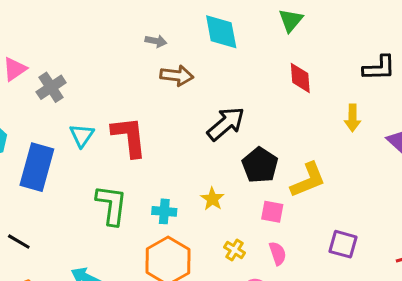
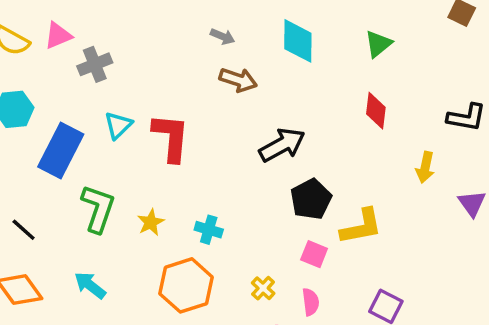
yellow star: (212, 199) -> (151, 222), moved
green L-shape: (112, 205) -> (98, 208), moved
cyan cross: (164, 211) -> (209, 230), moved

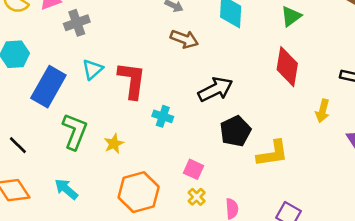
red diamond: (376, 111) -> (287, 67), size x1.4
cyan cross: (209, 230) -> (163, 116), moved
pink square: (314, 254) -> (194, 169), moved

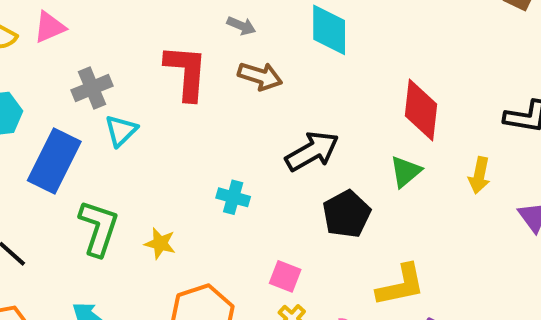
green triangle: (291, 16) -> (405, 172), moved
gray cross: (77, 23) -> (92, 88), moved
red L-shape: (132, 80) -> (186, 72), moved
yellow star: (114, 144) -> (160, 243), turned -30
yellow L-shape: (273, 154) -> (401, 285), moved

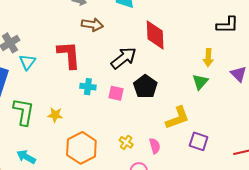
red L-shape: (186, 72) -> (69, 55), moved
red diamond: (421, 110) -> (155, 35), moved
green triangle: (405, 172) -> (200, 82), moved
pink square: (285, 276) -> (116, 93), moved

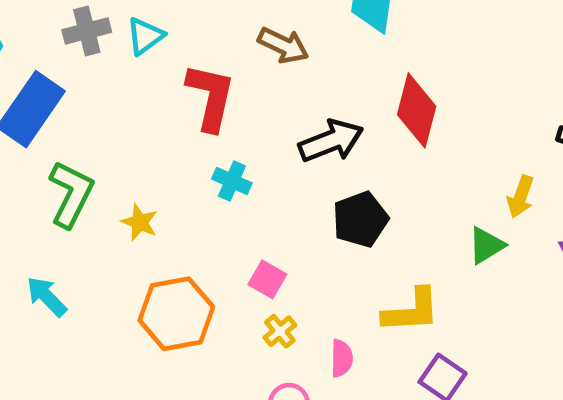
cyan triangle: (27, 62) -> (145, 36), moved
pink square: (116, 93) -> (267, 279), moved

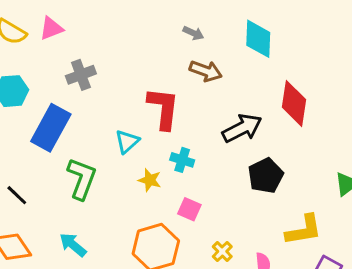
cyan triangle: (145, 36) -> (127, 142), moved
yellow star: (140, 222) -> (150, 180), moved
pink square: (267, 279) -> (189, 209), moved

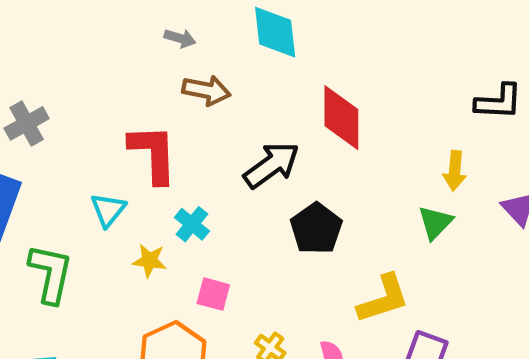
cyan cross: (182, 160) -> (192, 224), turned 30

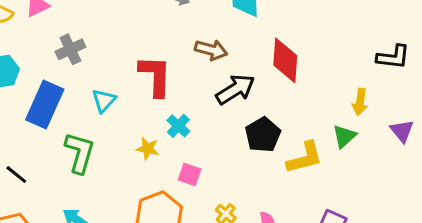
brown arrow: (206, 90) -> (211, 50), moved
cyan triangle: (108, 210) -> (104, 101), moved
yellow L-shape: (383, 299) -> (305, 158), moved

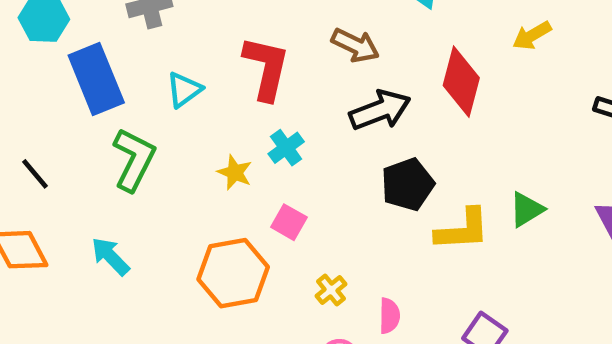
yellow arrow: (360, 102) -> (532, 35), moved, turned 40
blue rectangle: (45, 105) -> (96, 79), turned -57

